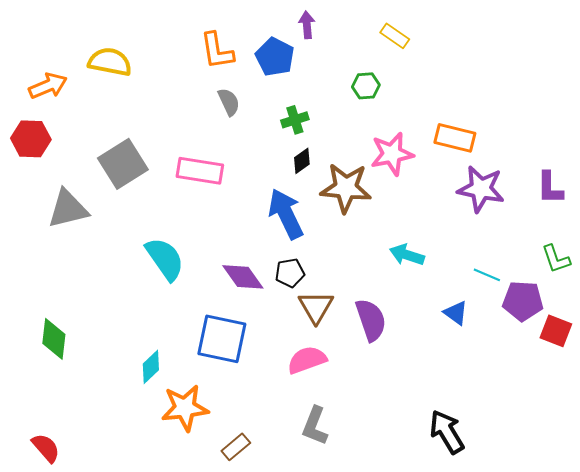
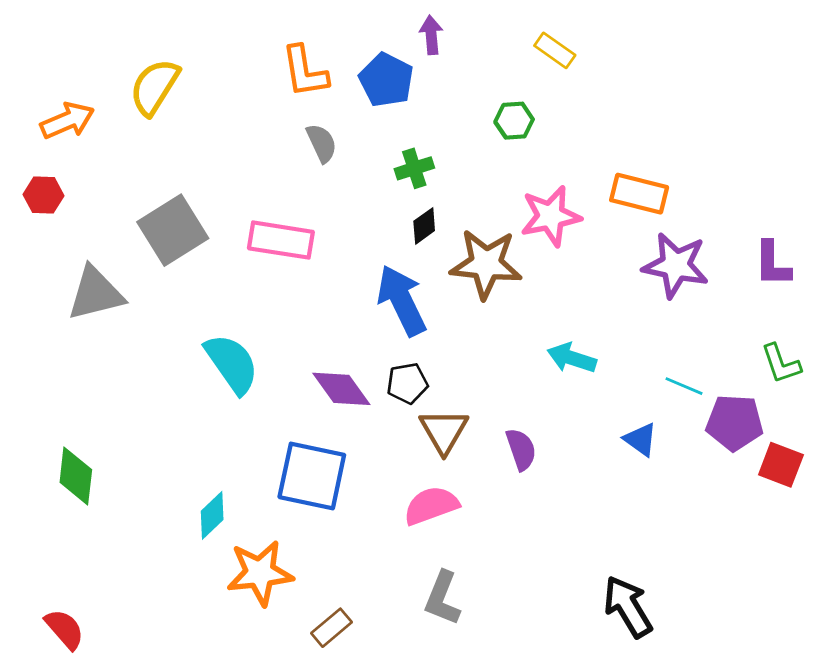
yellow semicircle: (110, 62) -> (154, 87), turned -69
red hexagon: (31, 139) -> (44, 195), size x0.7
purple semicircle: (371, 320) -> (521, 449), size x0.7

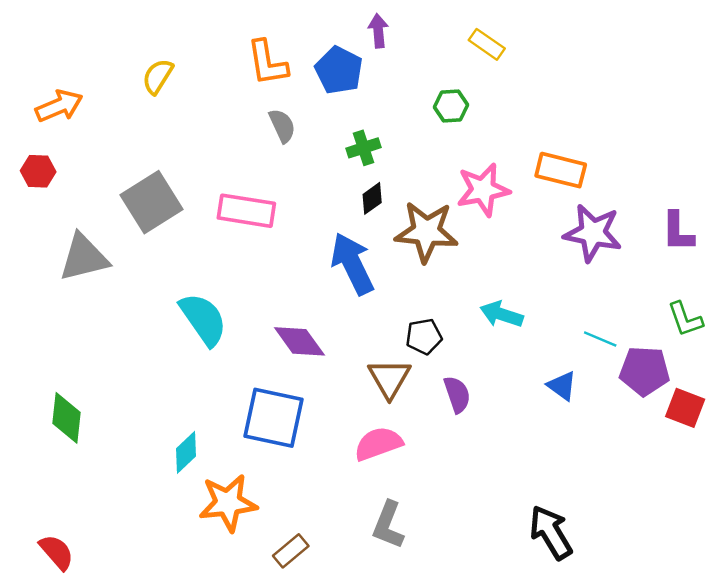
yellow semicircle: (154, 87) -> (158, 76), moved, size x0.7
black pentagon: (407, 383) -> (424, 336), moved

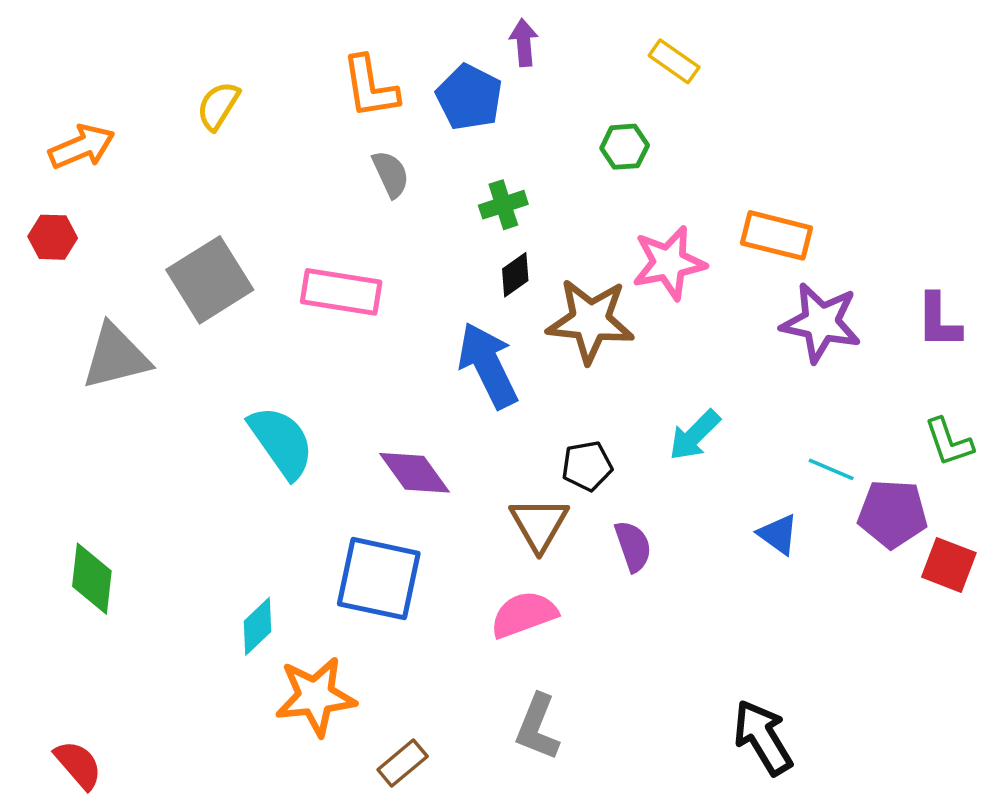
cyan arrow: (502, 314) -> (695, 435), turned -63

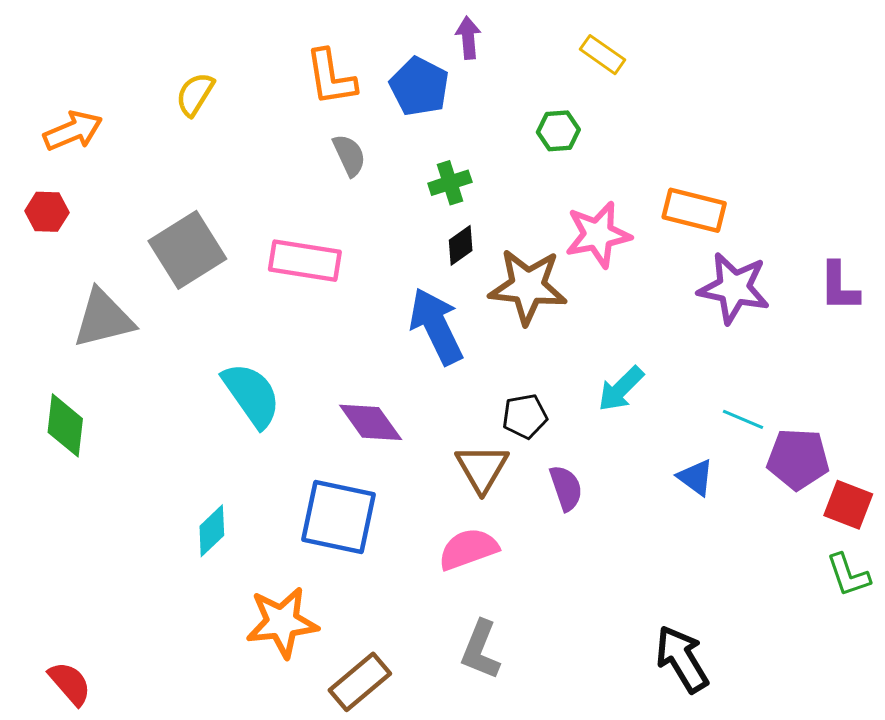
green L-shape: (949, 442) -> (848, 575), moved
green diamond: (92, 579) -> (65, 425), moved
cyan diamond: (257, 626) -> (212, 531), moved
brown rectangle: (403, 763) -> (360, 682), size x1.4

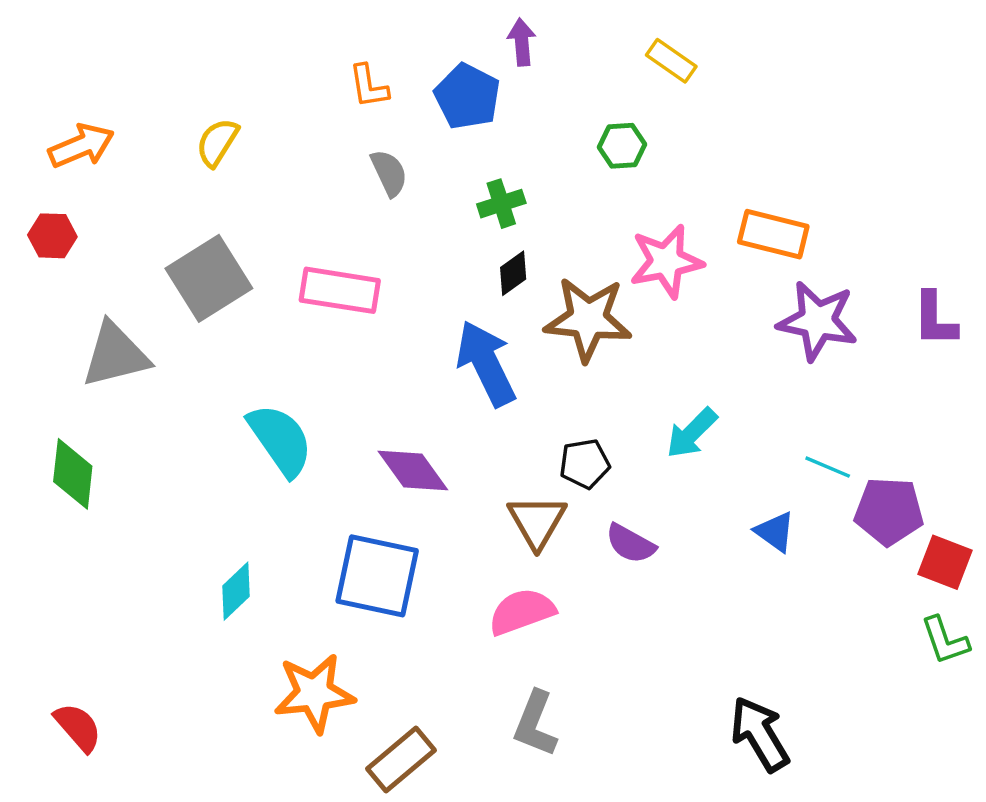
orange L-shape: (331, 77) -> (369, 86), size x0.7
yellow semicircle: (195, 94) -> (217, 142), moved
purple semicircle: (566, 488) -> (630, 544), turned 138
red semicircle: (70, 683) -> (78, 727), moved

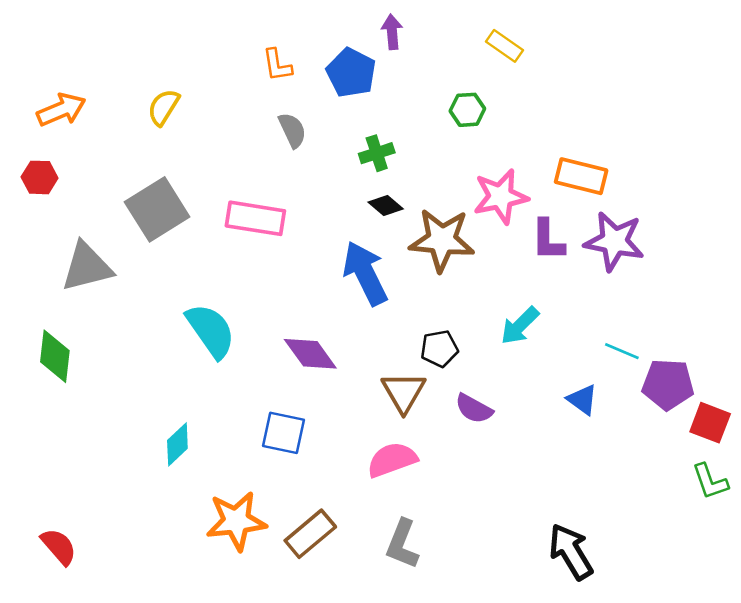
black diamond: (513, 273) -> (386, 206), turned 76
purple L-shape: (935, 319) -> (548, 240), moved
blue square: (377, 576) -> (283, 433), size x0.7
brown rectangle: (401, 760) -> (310, 534), moved

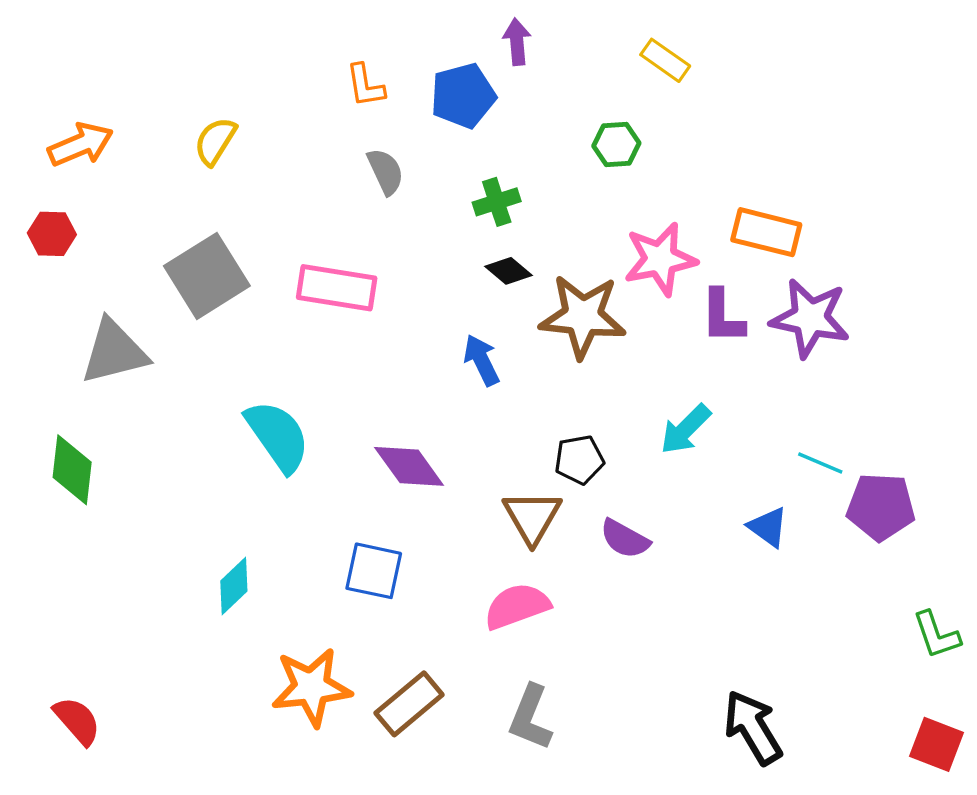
blue pentagon: (351, 73) -> (463, 96), turned 30
blue arrow: (365, 273) -> (482, 360), size x0.6
red square: (710, 423) -> (936, 744), moved

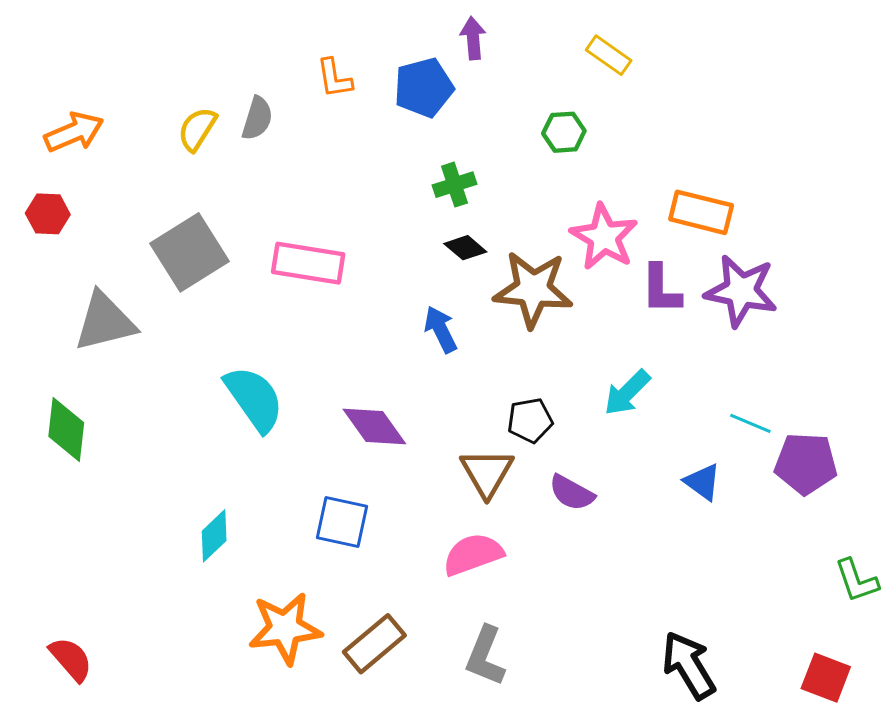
gray semicircle: (385, 171) -> (257, 118), moved, turned 42
pink star: (660, 259) -> (604, 237), turned -30
red square: (936, 744) -> (826, 678), moved

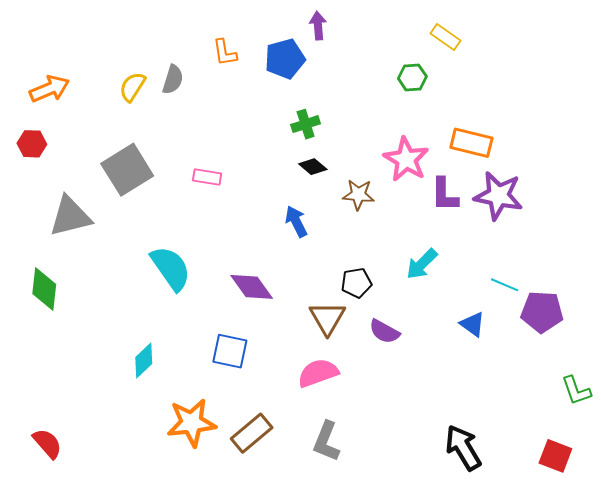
yellow rectangle: (609, 55) -> (446, 37), moved
green hexagon: (564, 132) -> (412, 77), moved
pink rectangle: (308, 263) -> (207, 177), size x0.6
brown star: (533, 289) -> (358, 195), size x0.6

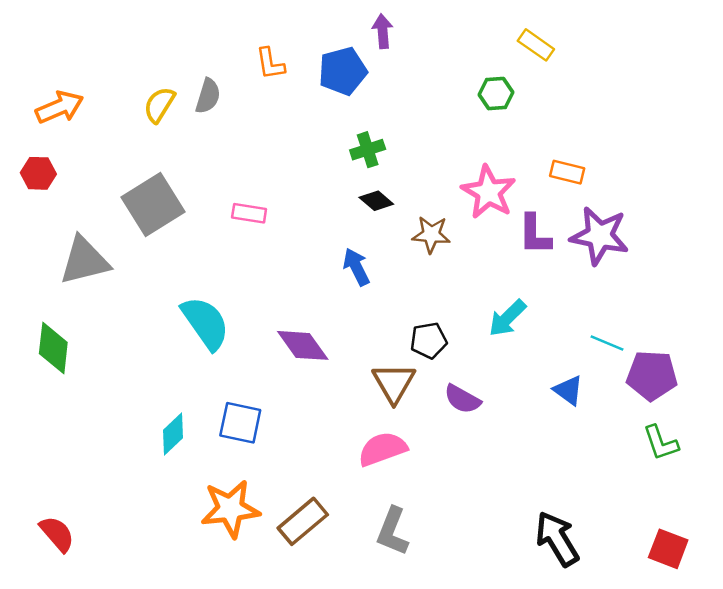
orange rectangle: (471, 143) -> (567, 172), size x0.7
blue square: (230, 351) -> (240, 423), moved
green L-shape: (576, 391) -> (661, 443), moved

